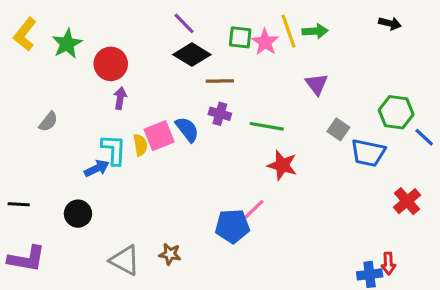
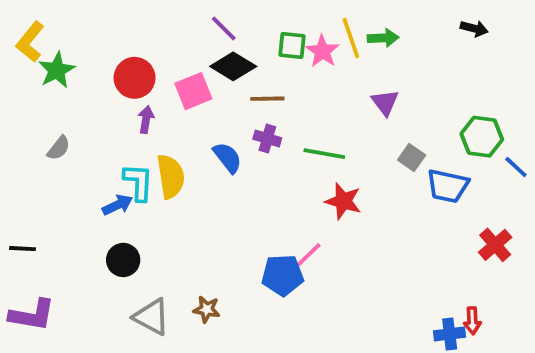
green star: (67, 44) -> (57, 70), moved
pink square: (159, 136) -> (193, 91), moved
yellow semicircle: (140, 145) -> (171, 176), size x1.6
black circle: (78, 214) -> (123, 260), moved

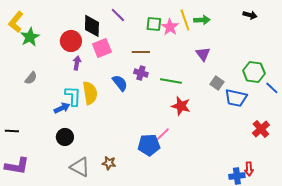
black diamond: (233, 66) -> (92, 26), moved, turned 60

